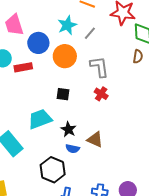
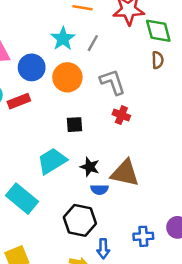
brown triangle: (95, 140) -> (125, 173), size x1.4

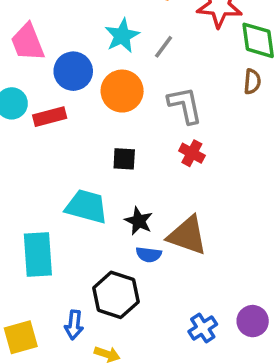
cyan trapezoid: (52, 161) -> (86, 207), turned 40
cyan rectangle: (22, 199) -> (38, 255), turned 40
blue cross: (143, 236) -> (203, 328), turned -36
blue arrow: (103, 249) -> (74, 325), moved

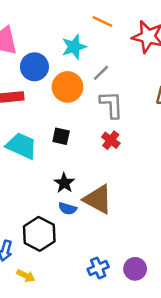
gray line: (164, 47) -> (101, 73), moved
cyan trapezoid: (86, 207) -> (22, 146), moved

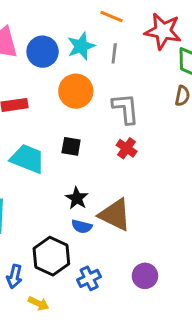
blue circle: (34, 67) -> (43, 52), moved
gray line: (101, 73) -> (114, 53), moved, turned -36
blue cross: (98, 268) -> (89, 278), moved
purple circle: (135, 269) -> (145, 276), moved

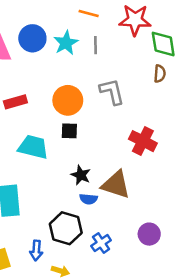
blue circle: (43, 52) -> (32, 38), moved
orange circle: (76, 91) -> (68, 100), moved
red cross: (127, 148) -> (143, 141), moved, size x1.5

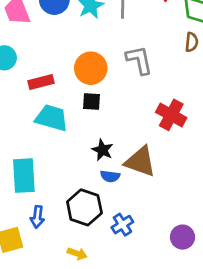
red rectangle: (15, 102) -> (41, 82), moved
purple circle: (149, 234) -> (182, 237), moved
blue arrow: (36, 250) -> (37, 217), moved

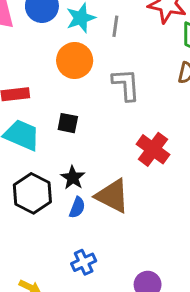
orange circle: (91, 68) -> (75, 61), moved
blue semicircle: (110, 176) -> (77, 207), turned -84
black hexagon: (84, 207) -> (32, 193), moved

